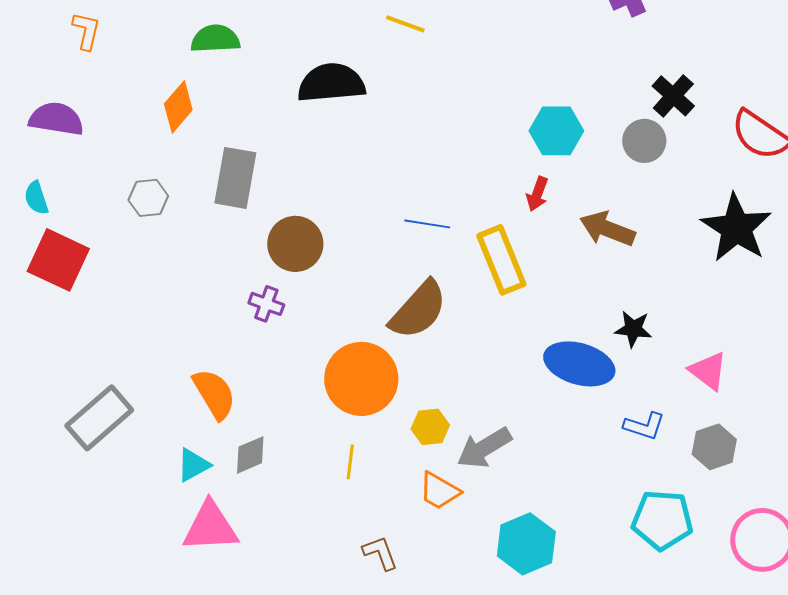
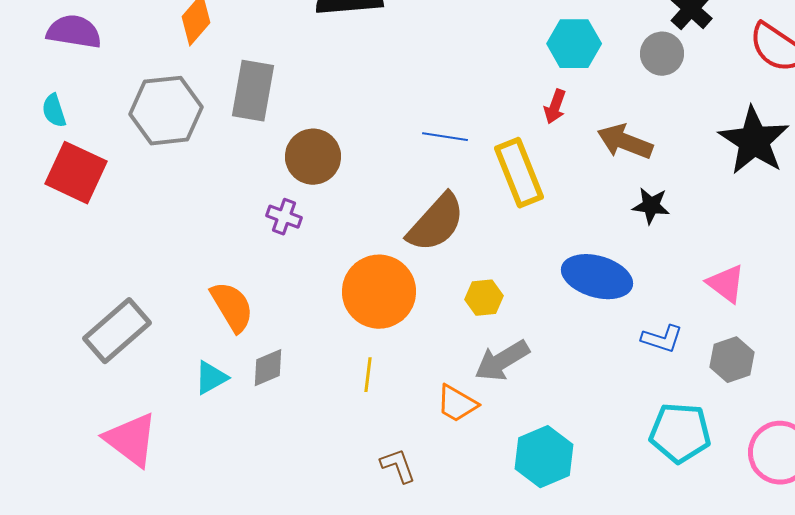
gray hexagon: (148, 198) -> (166, 111), size x1.8
black star: (633, 329) -> (651, 206), moved
yellow hexagon: (430, 427) -> (484, 298), moved
pink triangle: (210, 527) -> (131, 440), moved, turned 40

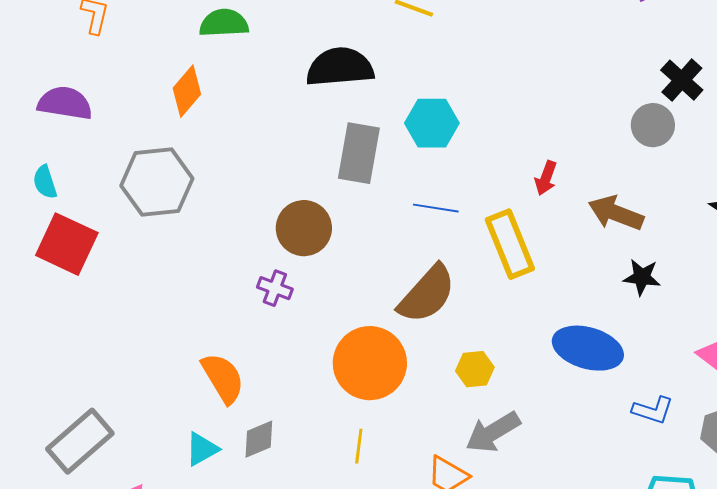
cyan hexagon: (574, 44) -> (432, 123), moved
gray rectangle: (253, 91) -> (359, 153), moved
gray rectangle: (117, 331) -> (80, 441), moved

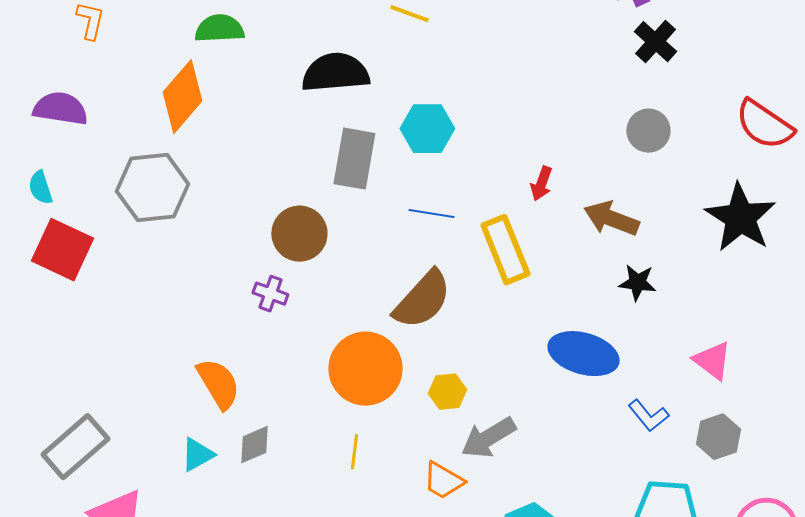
black cross: (682, 80) -> (655, 42), moved
orange diamond: (187, 91) -> (182, 97), size x1.4
yellow hexagon: (475, 369) -> (447, 392), moved
blue L-shape: (653, 410) -> (648, 416), turned 33

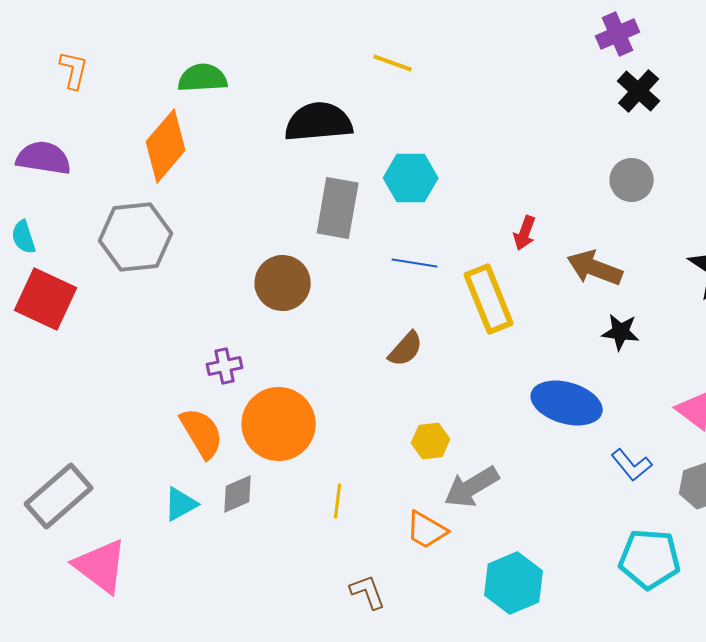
purple cross: (270, 294) -> (225, 366), moved, turned -32
brown semicircle: (422, 300) -> (406, 349), size x0.6
orange circle: (365, 369) -> (279, 424), moved

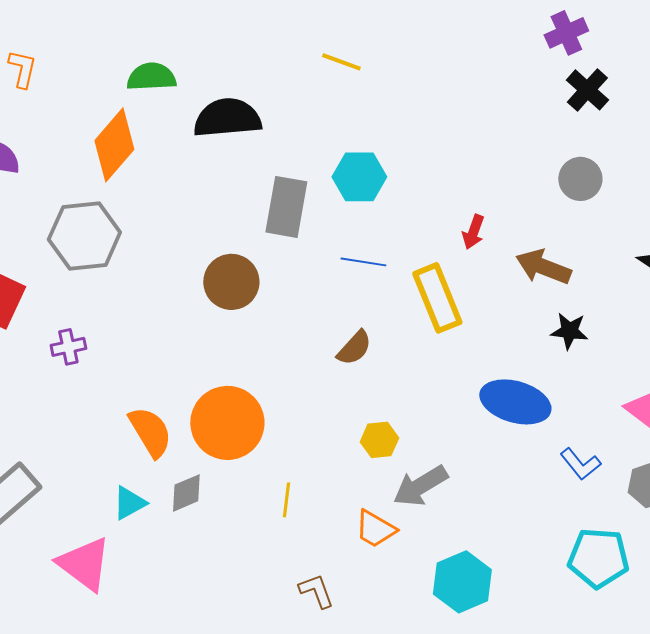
black semicircle: (319, 122) -> (227, 118), moved
purple cross: (225, 366) -> (68, 347), moved
pink triangle: (101, 566) -> (84, 564), moved

